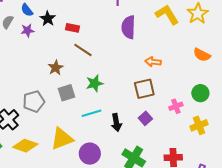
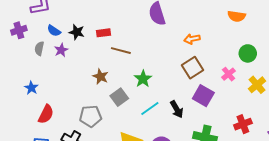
gray pentagon: (34, 101) -> (90, 116), turned 30
purple square: (145, 118) -> (203, 96), size x1.5

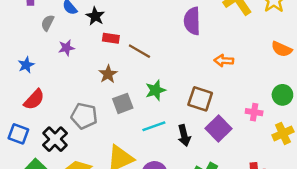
red rectangle: (104, 33) -> (111, 38), moved
purple star: (61, 50) -> (66, 48), moved
brown square: (193, 68) -> (200, 99), moved, turned 35
pink cross: (229, 74) -> (254, 112), turned 32

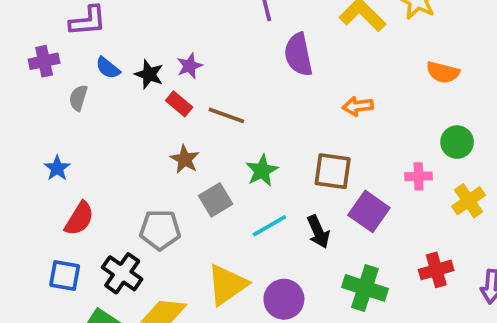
red rectangle: (111, 38) -> (179, 104), turned 42
purple star: (66, 48) -> (189, 66), moved

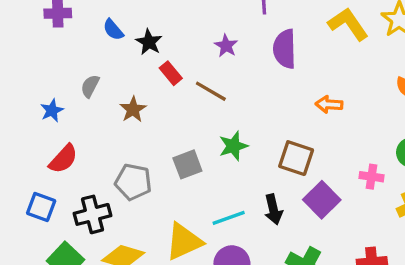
purple star: (189, 66) -> (226, 46), moved, turned -30
gray semicircle: (78, 98) -> (90, 86), moved
brown star: (185, 159) -> (133, 109), moved
cyan line: (269, 226) -> (229, 218), moved
black cross: (122, 273) -> (92, 214), turned 30

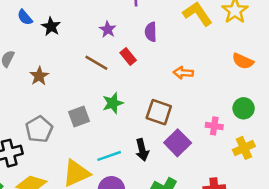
purple semicircle: (285, 49) -> (151, 32), size x0.7
red rectangle: (171, 73) -> (128, 57), moved
gray pentagon: (133, 182) -> (39, 129), turned 30

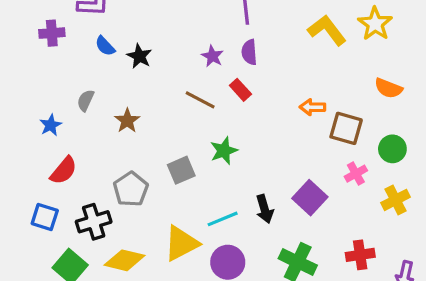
purple semicircle: (151, 32) -> (249, 52), moved
brown square: (159, 112) -> (346, 128), moved
pink cross: (214, 126) -> (356, 174), turned -35

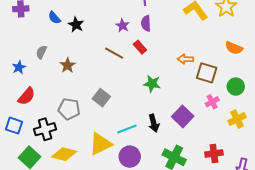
green star: (224, 151) -> (152, 84), moved, turned 30
gray square: (181, 170) -> (101, 98), turned -30
gray pentagon: (131, 189) -> (69, 109), turned -30

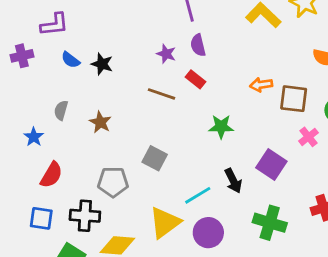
black cross: (45, 129) -> (85, 216), turned 30

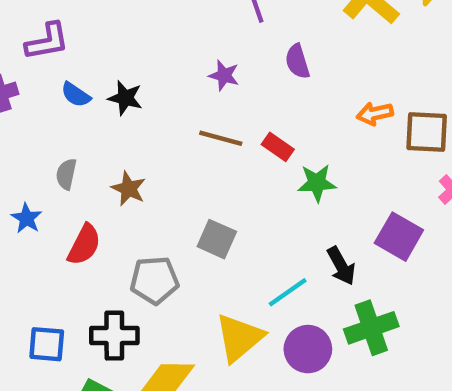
purple semicircle: (198, 45) -> (297, 61), moved
red rectangle: (196, 79) -> (278, 147), moved
red semicircle: (51, 175) -> (84, 245), moved
green cross: (270, 223) -> (371, 328), moved, turned -32

